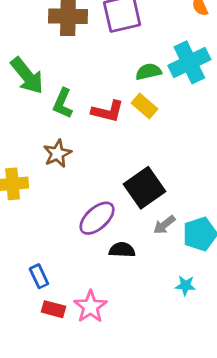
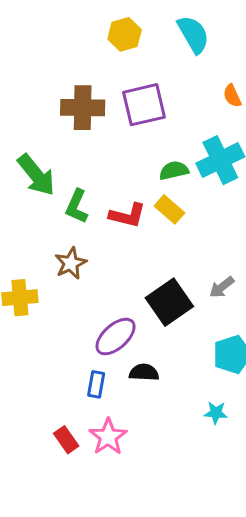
gray arrow: (164, 225) -> (222, 287), moved
blue rectangle: (39, 276) -> (96, 384), moved, turned 35
red rectangle: (53, 309) -> (66, 440), turned 40

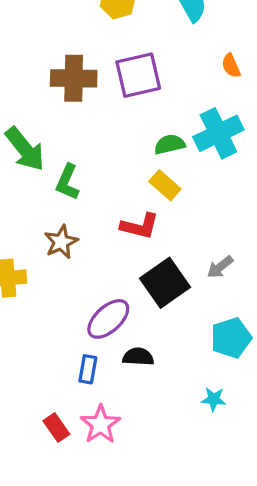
red L-shape: (128, 215) -> (140, 226), moved

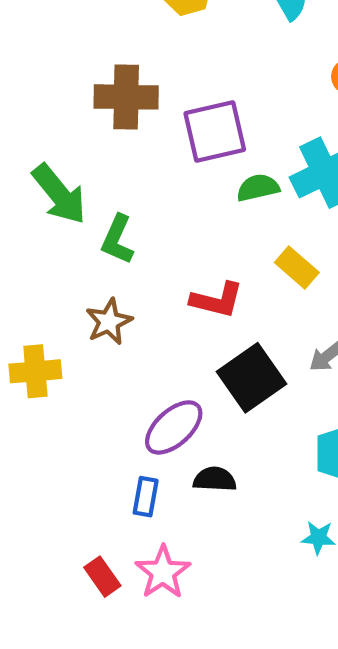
purple square: (138, 75) -> (215, 131), moved
yellow rectangle: (165, 185) -> (297, 268), moved

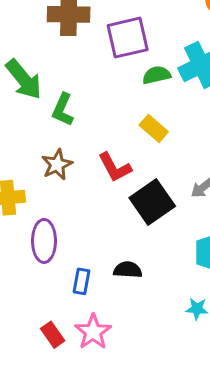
yellow rectangle: (297, 268) -> (154, 128), moved
red L-shape: (217, 300) -> (115, 167), moved, turned 48
purple ellipse: (174, 427) -> (44, 241), moved, turned -48

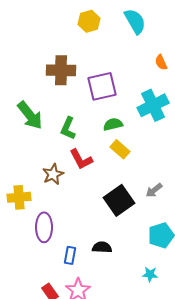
green semicircle: (157, 75) -> (113, 124), moved
green L-shape: (63, 110) -> (68, 128), moved
red L-shape: (115, 167) -> (81, 159), moved

